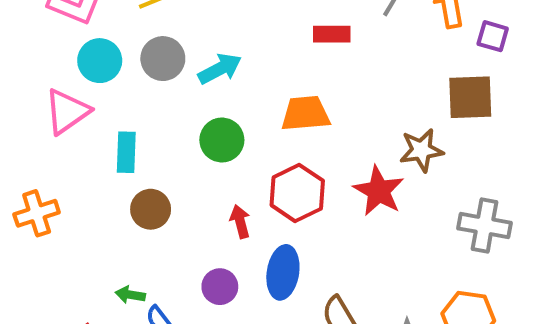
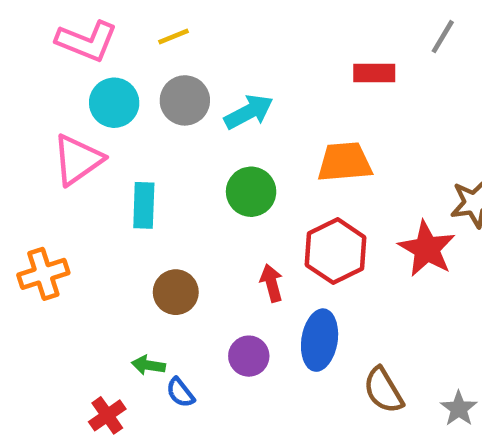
brown circle: (151, 209) -> (176, 292), moved

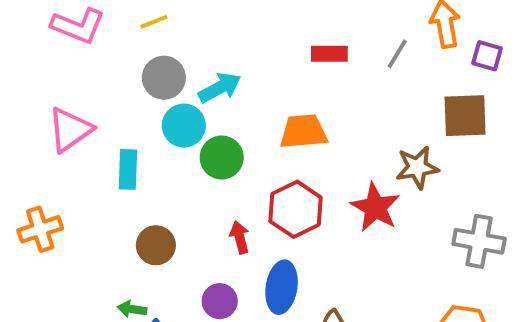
gray line: (443, 37) -> (397, 54), moved
cyan circle: (114, 103) -> (184, 126), moved

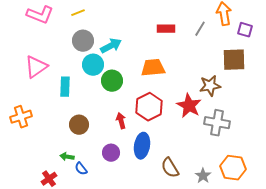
gray cross: (479, 241) -> (217, 123), moved

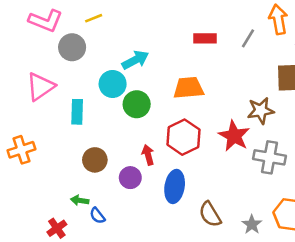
gray circle: (83, 41) -> (72, 47), moved
purple circle: (111, 153) -> (130, 178), moved

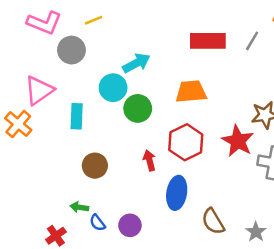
red rectangle: (205, 38) -> (208, 41), size x1.5
orange cross: (21, 150) -> (18, 124), moved, turned -32
purple circle: (130, 178) -> (130, 225), moved

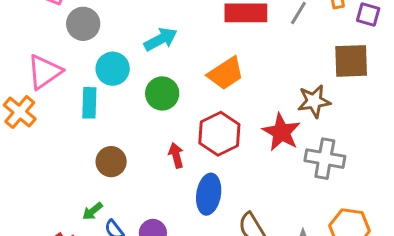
cyan circle: (113, 88) -> (113, 69), moved
orange trapezoid: (191, 92) -> (226, 73), turned 152
green arrow: (79, 207) -> (92, 211), turned -48

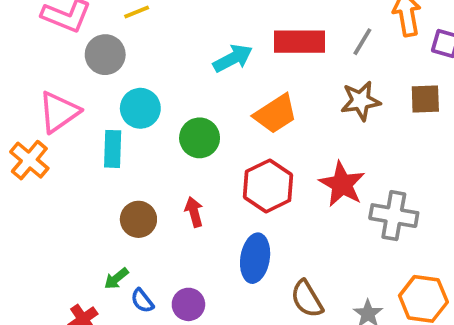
cyan arrow: (161, 39) -> (233, 58), moved
brown square: (351, 61) -> (425, 99), size x0.7
brown star: (314, 101) -> (361, 101), moved
red arrow: (176, 155) -> (194, 212), moved

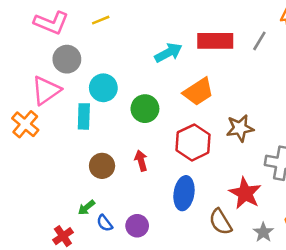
gray circle: (105, 55) -> (67, 59), moved
brown star: (361, 101) -> (240, 128), moved
red star: (342, 184) -> (245, 193), moved

